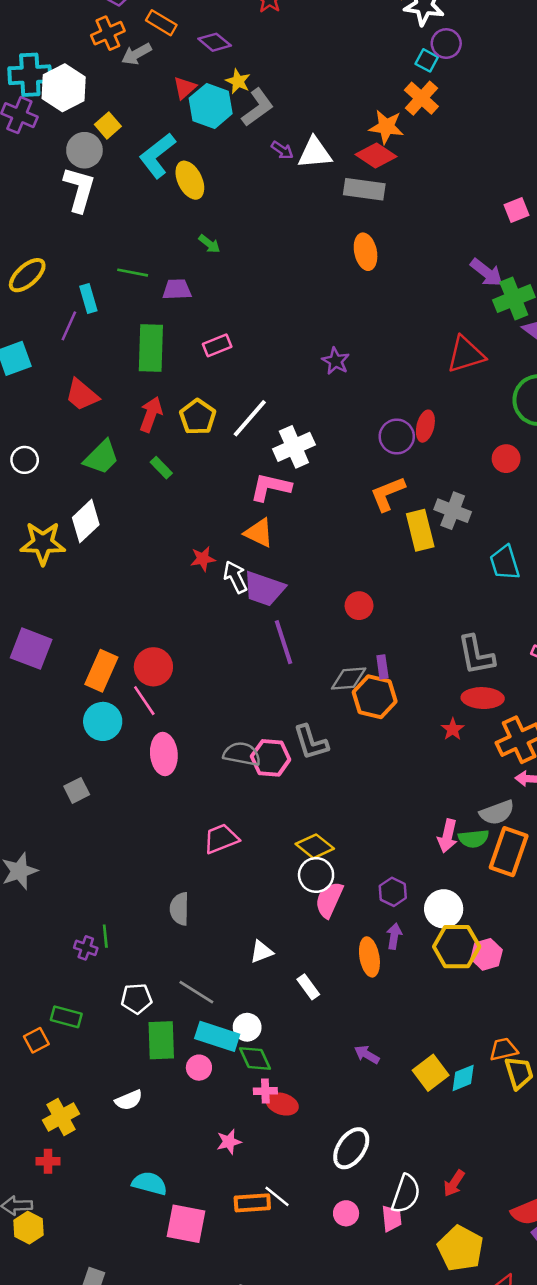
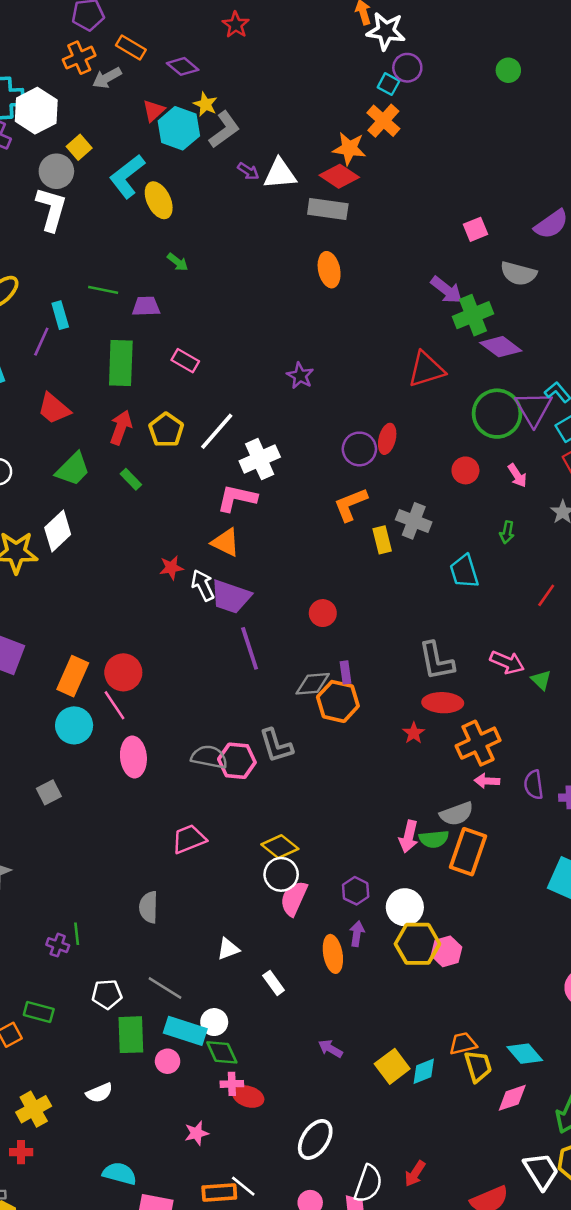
pink rectangle: (217, 345) -> (185, 361), turned 52
yellow rectangle: (420, 530) -> (382, 540), size x0.7

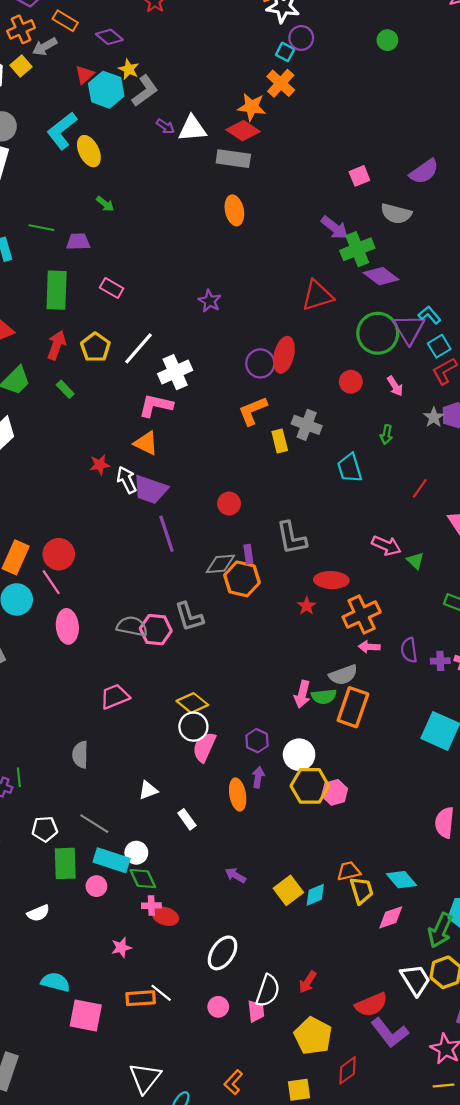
yellow square: (79, 147) -> (21, 66), moved
red ellipse: (387, 439) -> (284, 355), size x1.4
gray L-shape: (436, 661) -> (292, 538), moved

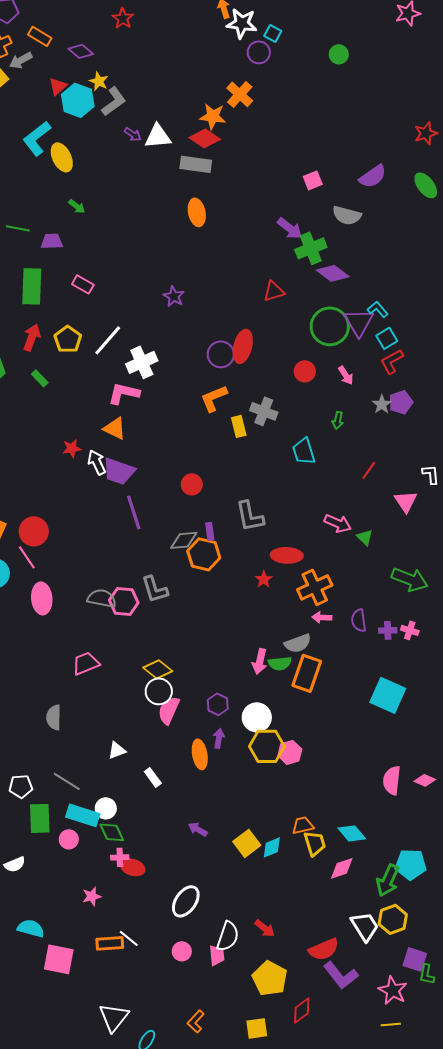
cyan square: (285, 52) -> (273, 33), moved
red triangle: (317, 296) -> (274, 291), size x0.7
red arrow: (308, 982) -> (265, 928), turned -85

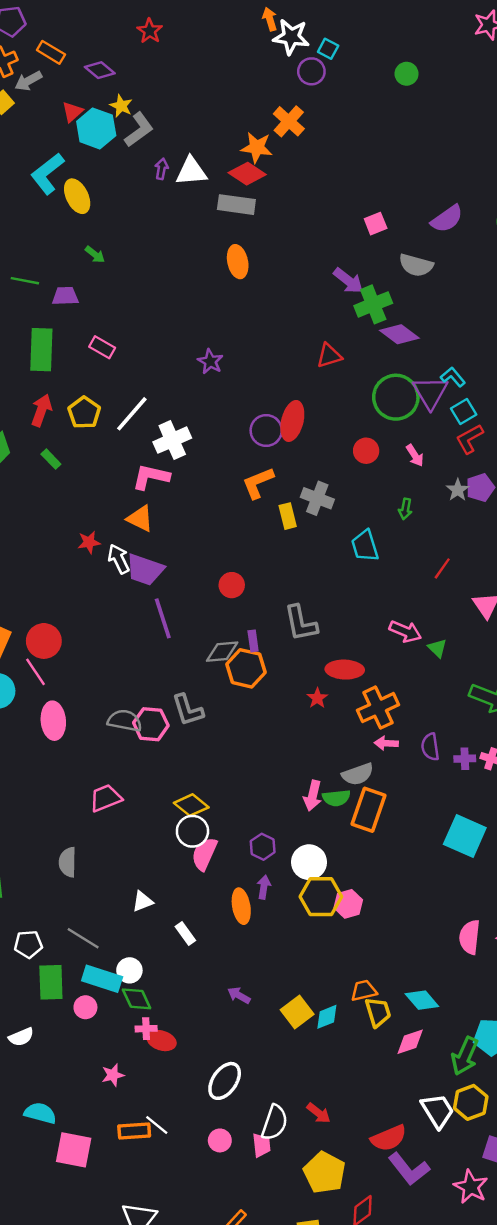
purple arrow: (133, 134) -> (162, 169), turned -114

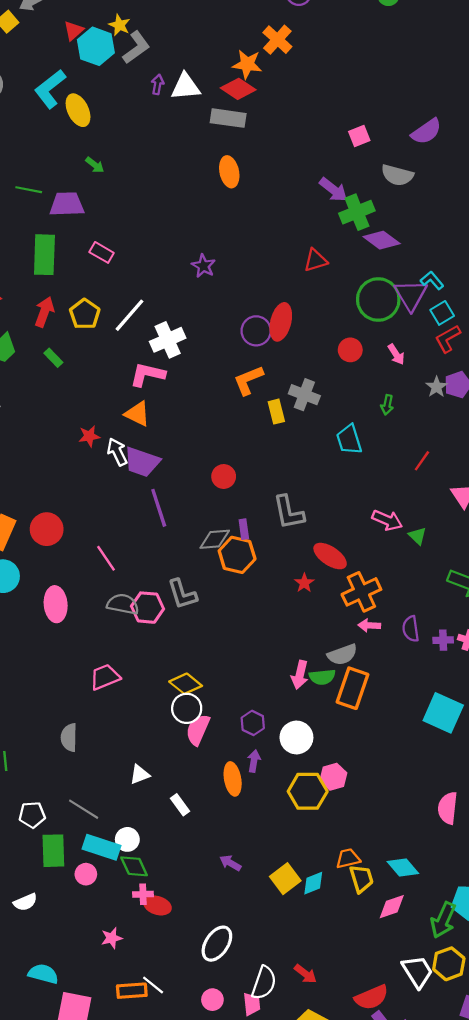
purple trapezoid: (65, 296) -> (67, 204), size x1.4
red ellipse: (345, 670) -> (330, 556), turned 32
pink line: (35, 672) -> (106, 558), moved
yellow hexagon: (321, 897) -> (308, 791), moved

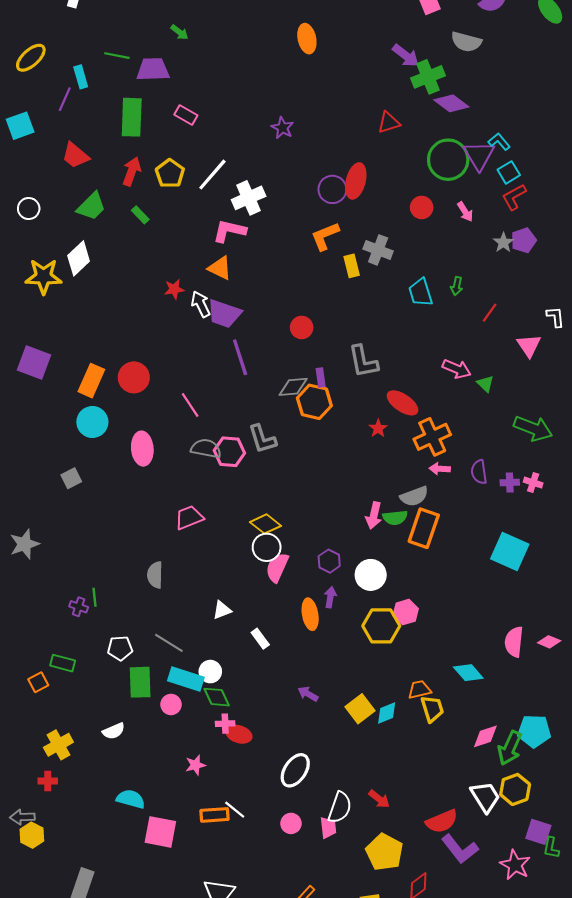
green arrow: (387, 405) -> (457, 286), moved
cyan diamond: (403, 867) -> (468, 673), moved
pink diamond: (392, 907) -> (485, 736), moved

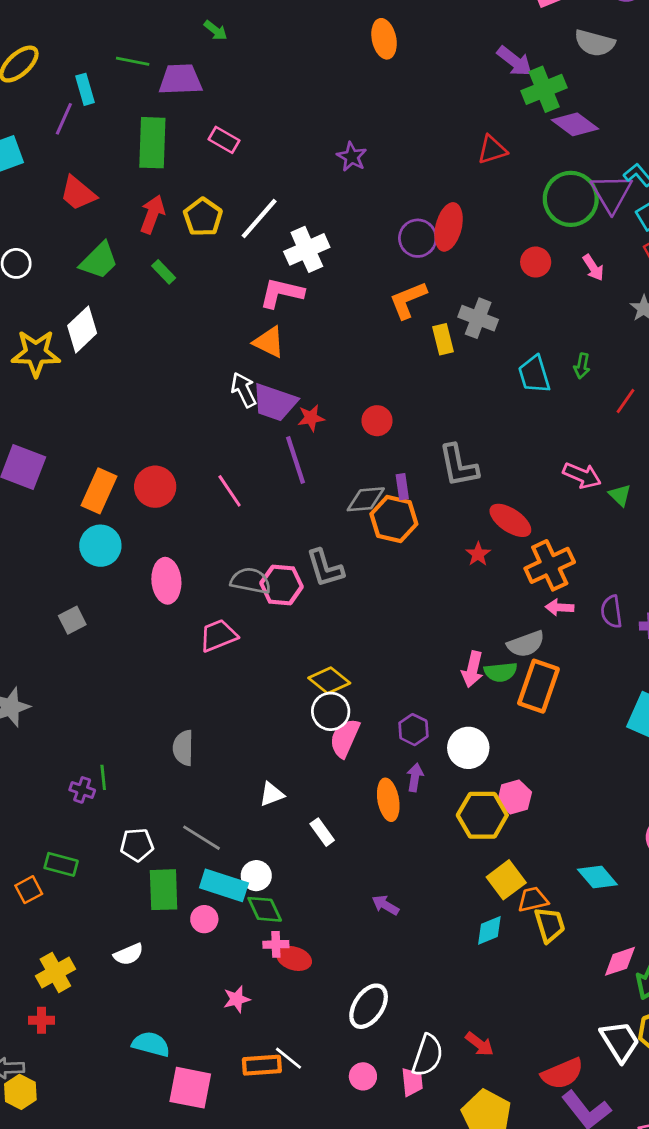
red star: (174, 289) -> (311, 418), moved
pink line: (190, 405) -> (230, 491), moved
pink trapezoid: (189, 518) -> (218, 636), moved
yellow square: (360, 709) -> (506, 880), moved

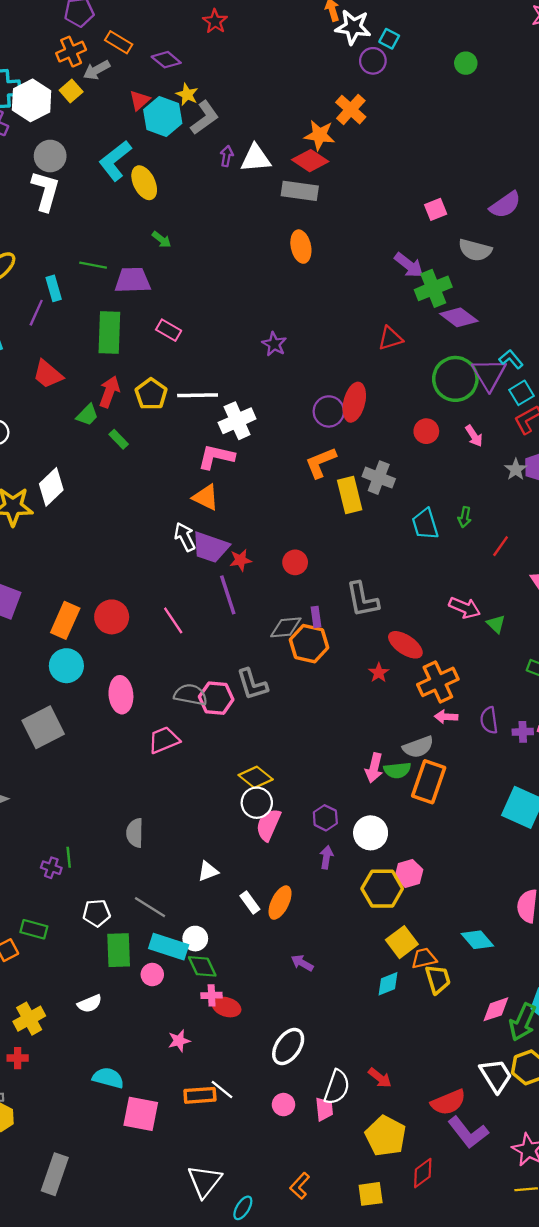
white line: (259, 219) -> (198, 395), turned 48
green trapezoid: (99, 261) -> (87, 415), moved, size x0.7
yellow rectangle: (443, 339) -> (350, 495), size x1.4
gray square: (72, 620) -> (43, 727), size x1.8
orange ellipse: (388, 800) -> (280, 903), moved, turned 36

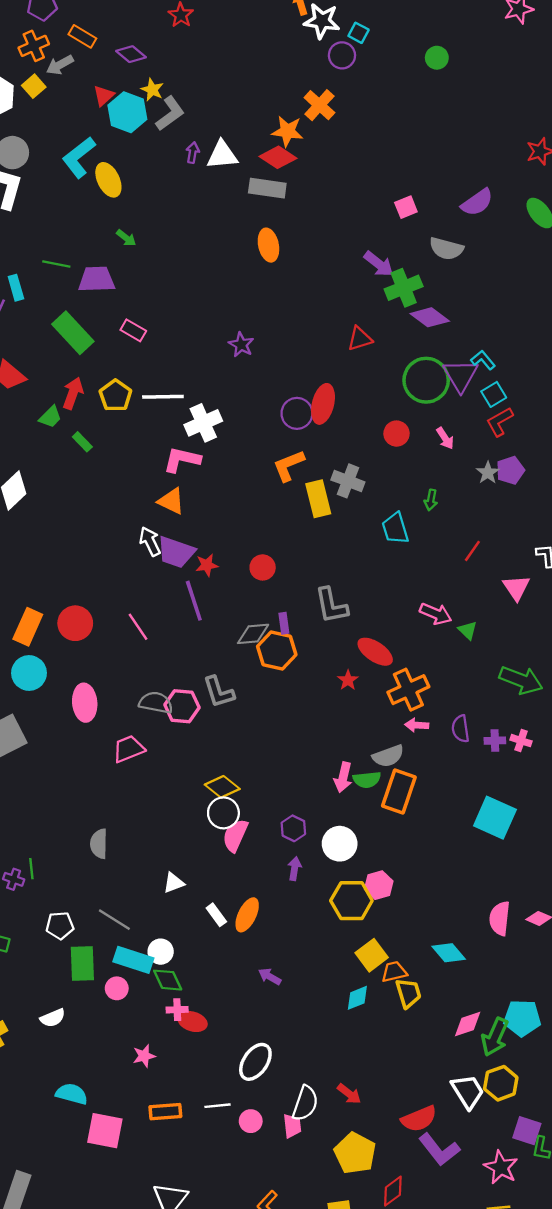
green rectangle: (109, 332) -> (73, 333), turned -45
green arrow: (465, 517) -> (431, 500), moved
white line: (222, 1089) -> (217, 1106), moved, turned -45

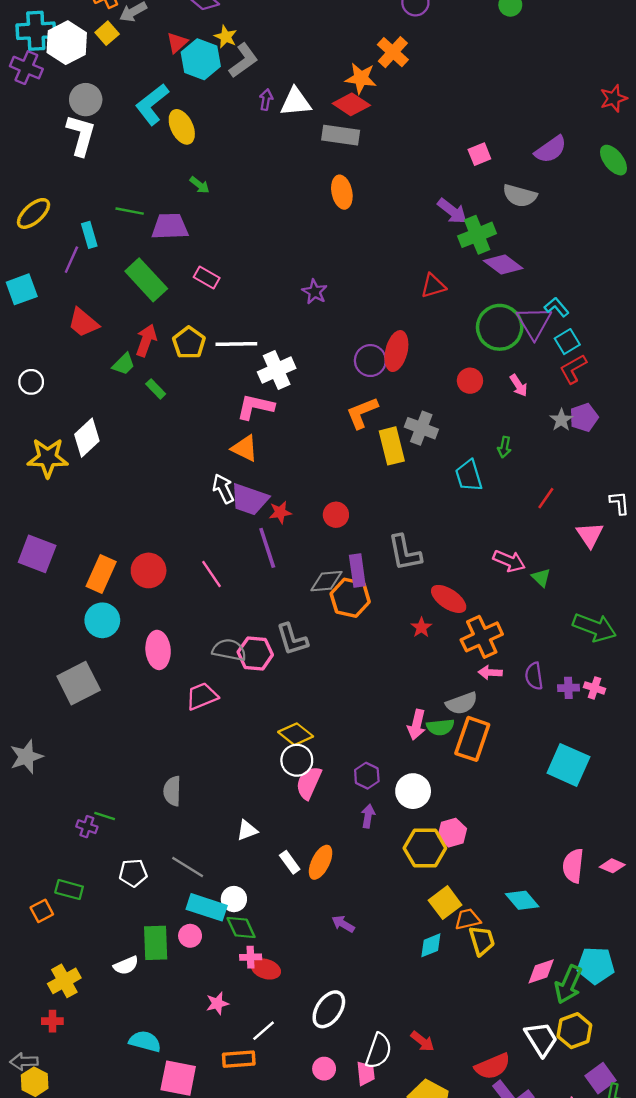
purple rectangle: (284, 623) -> (357, 570), size x1.5
green line: (31, 869) -> (105, 816), turned -66
green rectangle: (82, 963) -> (156, 943), moved
white line: (217, 1106) -> (264, 1031), moved, turned -35
purple square: (527, 1131) -> (600, 1078), turned 36

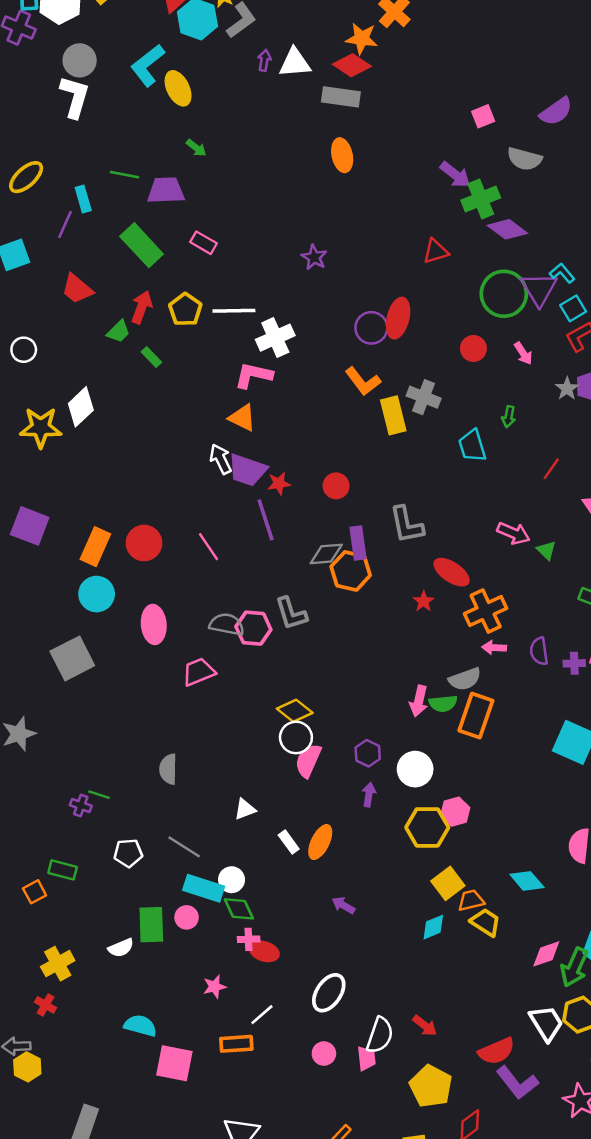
orange L-shape: (362, 413) -> (363, 381), turned -105
yellow trapezoid: (482, 941) -> (486, 922), turned -40
red cross: (52, 1021) -> (46, 1005), turned 30

